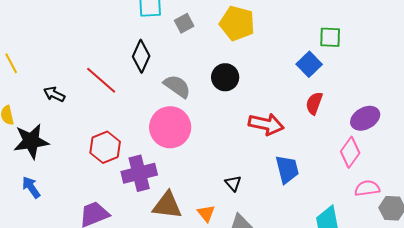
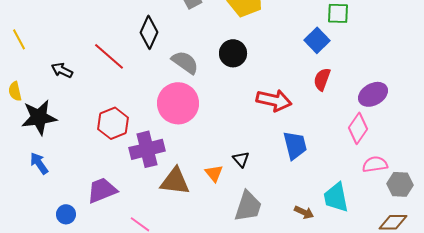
orange triangle: (206, 213) -> (214, 173), moved

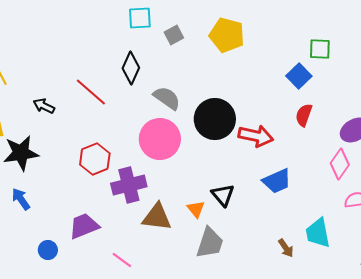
black circle: (233, 53) -> (215, 119), moved, size x1.5
blue trapezoid: (295, 145) -> (277, 181), turned 80
black triangle: (241, 159) -> (223, 195), size x1.4
gray trapezoid: (248, 206) -> (210, 243), moved
brown arrow: (304, 212) -> (286, 248), turned 30

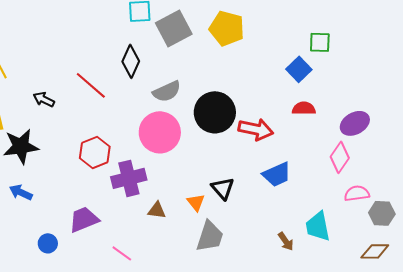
gray square: (174, 35) -> (174, 28), size x1.8
gray semicircle: (167, 98) -> (167, 91), turned 120
red semicircle: (304, 115) -> (304, 108), turned 70
blue arrow: (21, 199) -> (21, 192), turned -30
brown triangle: (157, 217) -> (157, 210), size x0.6

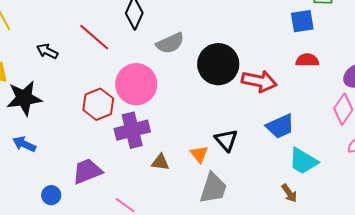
blue square: (299, 69) -> (302, 21), turned 35
pink circle: (160, 132) -> (136, 84), moved
cyan trapezoid: (318, 226) -> (303, 161), moved, turned -48

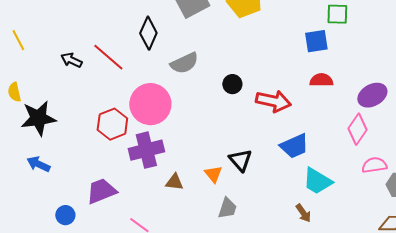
black arrow: (47, 51) -> (71, 60), moved
black circle: (218, 64) -> (232, 84), size x0.5
gray trapezoid: (213, 188) -> (227, 208), size x0.7

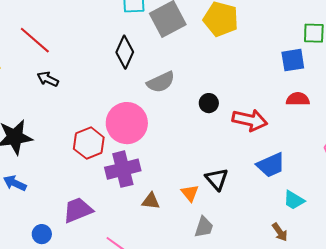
red line: (108, 57) -> (35, 40), moved
cyan trapezoid: (317, 181) -> (294, 200), size x0.7

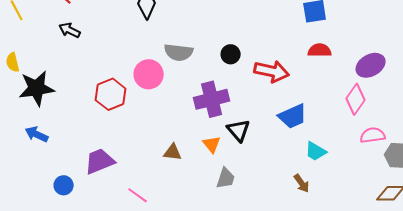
gray semicircle: (161, 82) -> (179, 52), moved, turned 32
pink circle: (127, 123) -> (149, 74), size x0.7
purple cross: (123, 169) -> (212, 99), moved

